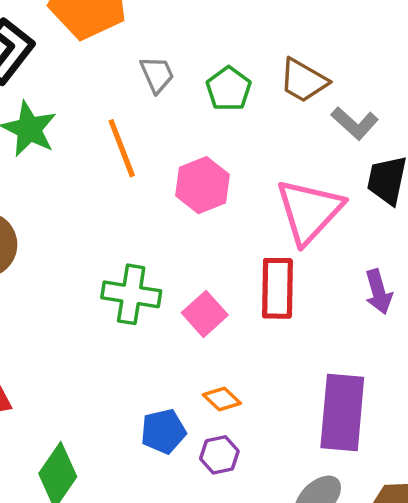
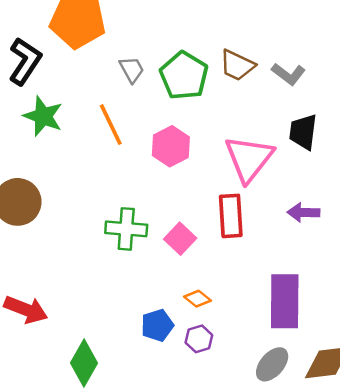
green pentagon: (229, 89) -> (184, 76), size x1.5
gray L-shape: (355, 123) -> (288, 74), moved
purple arrow: (379, 292) -> (304, 212), turned 112

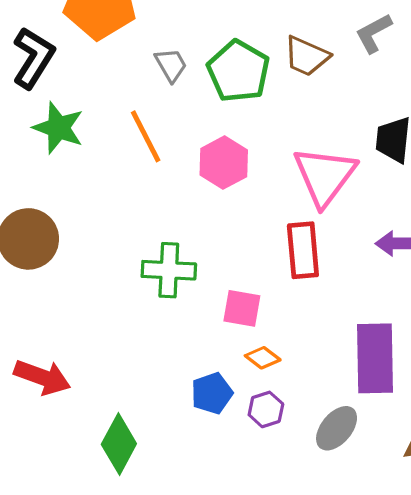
gray L-shape: (288, 74) -> (374, 33), moved, turned 116
pink square: (180, 239) -> (242, 308), moved, turned -32
gray ellipse: (272, 364) -> (337, 428), moved

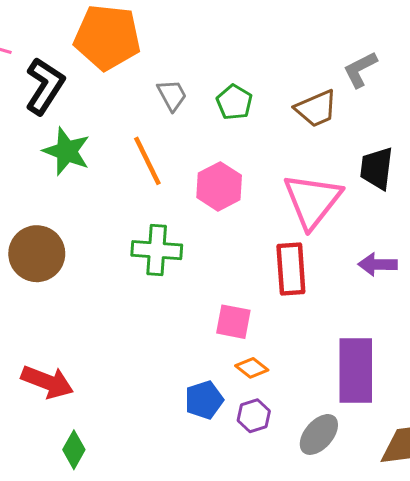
brown trapezoid: (306, 56) -> (316, 109), moved, turned -48
green pentagon: (238, 71) -> (234, 102), size x0.6
green cross: (169, 270) -> (157, 250), moved
green diamond: (119, 444) -> (74, 450), moved, size x0.7

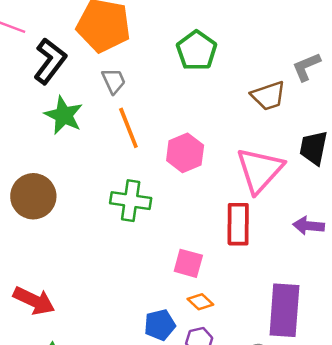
gray trapezoid: (172, 95) -> (114, 81), moved
green pentagon: (234, 102) -> (197, 51), moved, size x1.4

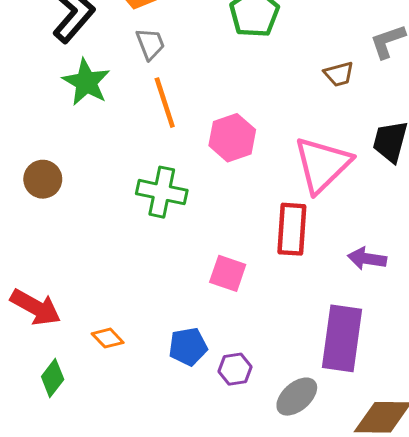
brown trapezoid: (268, 96) -> (339, 74), size x0.7
brown circle: (33, 196) -> (43, 179), size x0.7
purple arrow: (309, 226) -> (367, 259), moved
orange diamond: (200, 302) -> (108, 338), moved

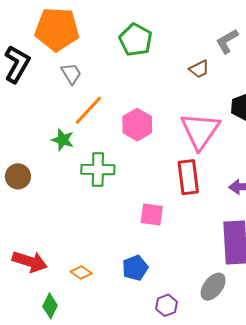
green star: (86, 82) -> (63, 140), moved, size x0.7
orange line: (165, 103) -> (88, 110), turned 72
purple hexagon: (235, 369) -> (166, 305), moved

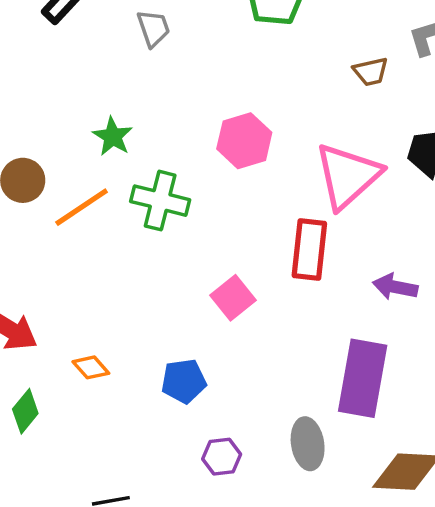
orange line: (88, 110) -> (82, 207), moved
pink square: (152, 214) -> (233, 298), turned 30
gray ellipse: (213, 287) -> (308, 444), turned -60

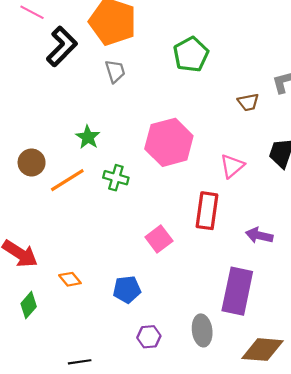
pink hexagon: (244, 141) -> (169, 142), size x1.4
pink triangle: (348, 176) -> (232, 166), size x0.6
green cross: (160, 201) -> (116, 178), size x0.7

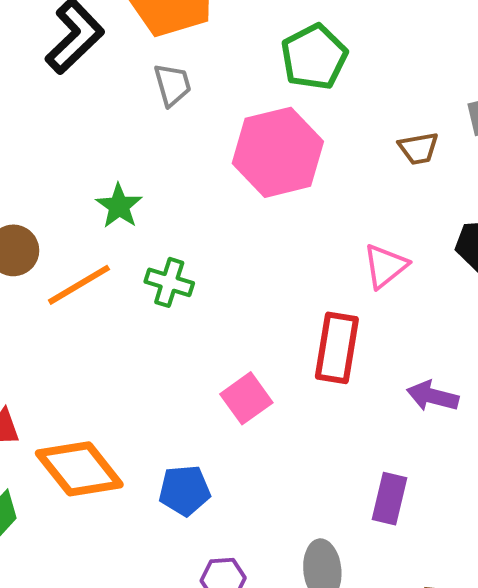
pink hexagon: (169, 142) -> (278, 152), moved
orange diamond: (70, 279) -> (79, 469), size x2.0
purple rectangle: (237, 291) -> (390, 499), size x0.6

